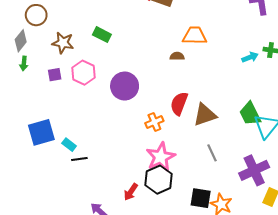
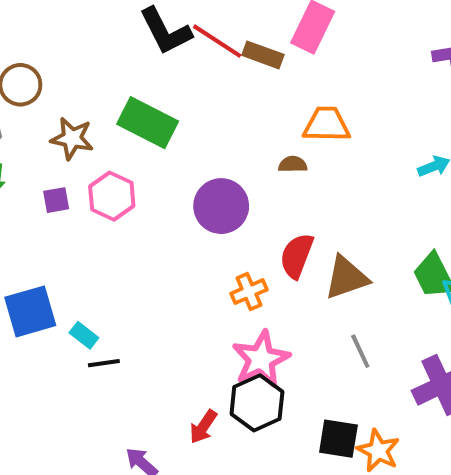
green rectangle: (102, 35) -> (148, 123), size x1.6
purple circle: (125, 86) -> (221, 206), moved

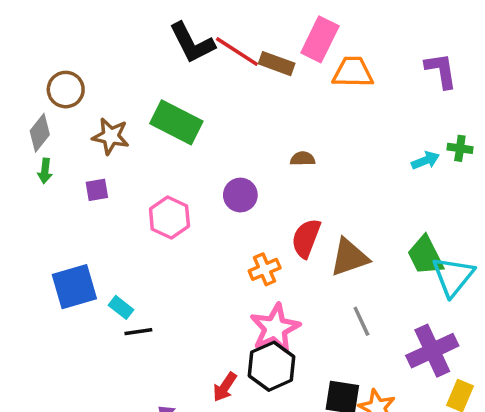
orange trapezoid: (327, 125) -> (353, 72), moved
pink hexagon: (112, 196) -> (169, 217), moved
purple circle: (221, 206) -> (240, 195), size x0.7

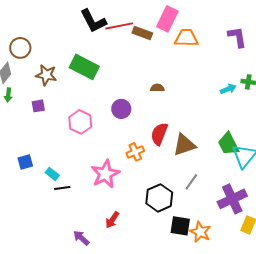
red line: (237, 51) -> (119, 26), turned -44
blue square: (74, 287) -> (25, 162), size x0.6
gray line: (361, 321) -> (191, 182), turned 60
pink star: (275, 328) -> (105, 174), moved
black hexagon: (271, 366) -> (159, 198), moved

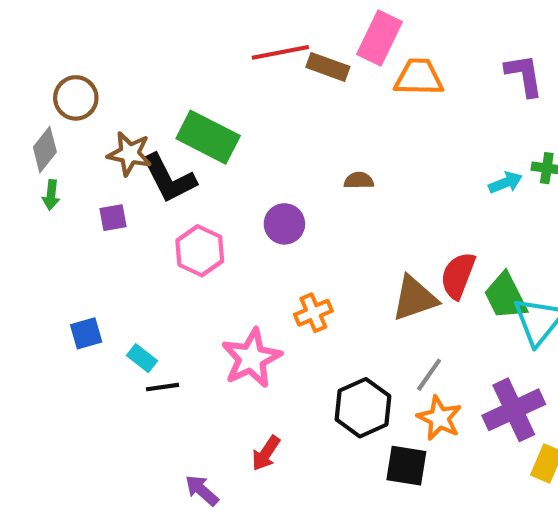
black L-shape: (93, 21) -> (169, 178), moved
red semicircle: (159, 134) -> (458, 276), moved
orange star: (200, 232) -> (439, 418), moved

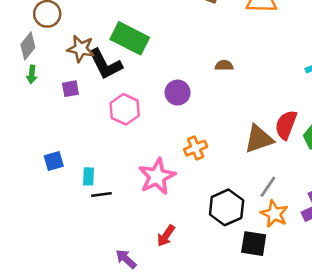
cyan rectangle: (142, 358) -> (89, 176), turned 54

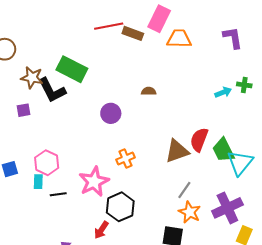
pink hexagon: (125, 109) -> (47, 163), moved
black line: (101, 194) -> (58, 194), moved
black hexagon: (227, 207) -> (120, 207), moved

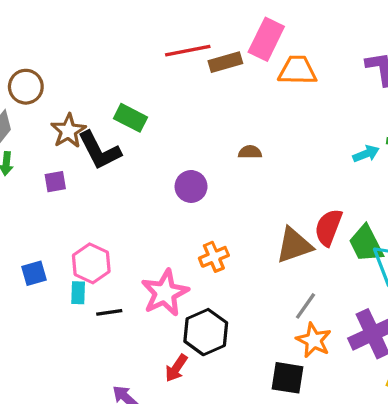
brown rectangle: (133, 33) -> (225, 62), turned -36
green rectangle: (72, 69) -> (130, 118), size x0.7
brown star: (32, 78) -> (68, 131), turned 30

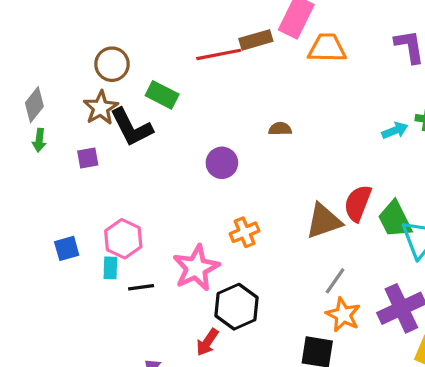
red line: (188, 51) -> (219, 54), moved
brown circle: (26, 87) -> (112, 64), moved

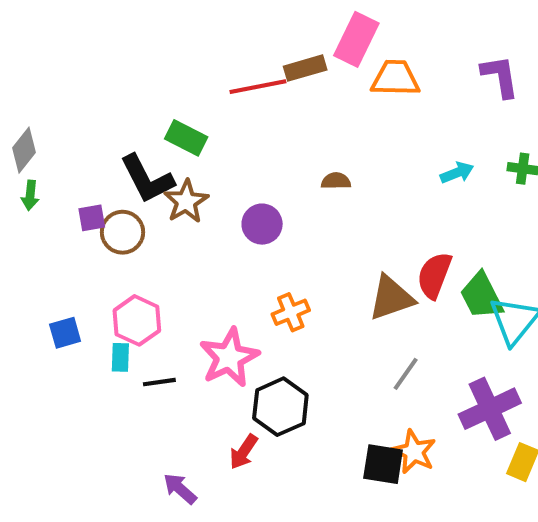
brown circle: (112, 64) -> (123, 232), moved
brown star: (101, 108) -> (186, 201), moved
cyan arrow: (395, 130) -> (457, 173), moved
orange star: (343, 315) -> (414, 452), moved

